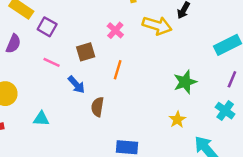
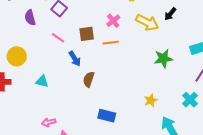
purple semicircle: (13, 44) -> (30, 18), turned 133
orange line: (118, 70) -> (111, 43), moved, turned 56
green star: (185, 82) -> (163, 58), moved

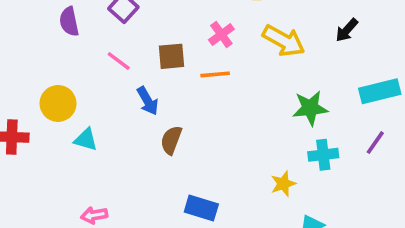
black arrow: (170, 14) -> (347, 30), moved
yellow circle: (17, 56) -> (58, 103), moved
cyan cross: (190, 100) -> (323, 155), moved, turned 35

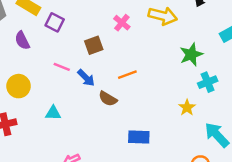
pink line: (119, 61) -> (62, 67), moved
orange line: (215, 74) -> (127, 75), moved
yellow circle: (58, 103) -> (19, 86), moved
brown semicircle: (171, 140) -> (108, 99), turned -66

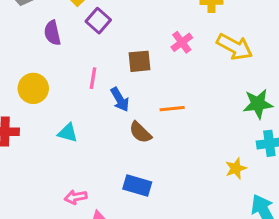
pink line: (62, 67) -> (93, 78), turned 63
blue rectangle: (139, 137) -> (137, 185), moved

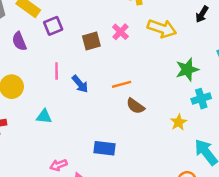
purple square: (98, 21) -> (53, 26), turned 36
brown square: (140, 61) -> (91, 41), moved
brown semicircle: (140, 132) -> (135, 106), moved

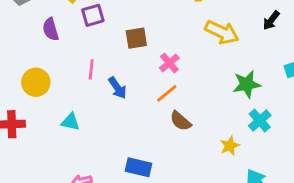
pink cross: (120, 32) -> (169, 63), moved
orange line: (122, 84) -> (167, 93), turned -30
cyan cross: (201, 99) -> (260, 120), turned -30

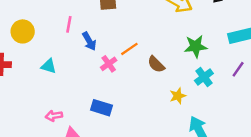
pink cross: (169, 63) -> (109, 64), moved
brown semicircle: (181, 121) -> (156, 64), moved

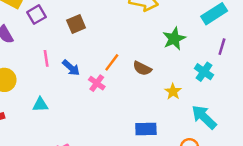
cyan cross: (204, 77) -> (204, 72), moved
blue rectangle: (101, 108) -> (146, 129), moved

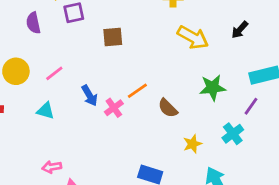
purple line: (222, 47) -> (251, 106), moved
pink line: (46, 58) -> (54, 73), moved, turned 42
blue arrow: (71, 68) -> (90, 96), moved

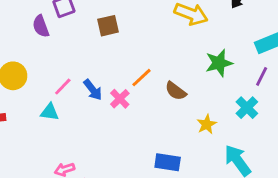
purple semicircle: (33, 23) -> (41, 26), moved
pink line: (54, 73) -> (63, 87), moved

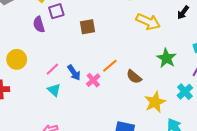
green star: (219, 63) -> (166, 58), turned -30
cyan triangle: (50, 112) -> (54, 90), moved, turned 32
yellow star: (207, 124) -> (155, 102), size x1.5

